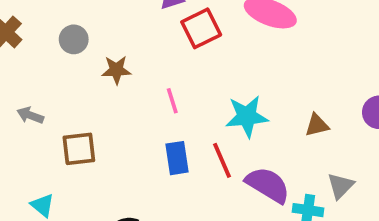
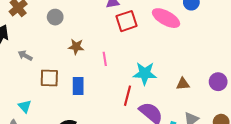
brown star: (116, 70) -> (76, 47), moved
blue rectangle: (177, 158) -> (78, 86), moved
red line: (222, 160) -> (128, 96), turned 30

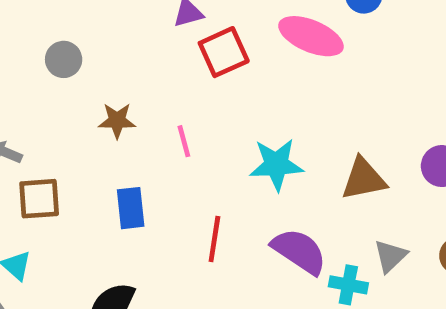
brown square: (49, 78) -> (39, 199), moved
brown triangle: (183, 84) -> (364, 179), size x1.5
red line: (128, 96) -> (214, 239), moved

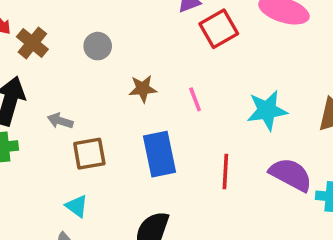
blue rectangle: (131, 208) -> (159, 154), size x1.4

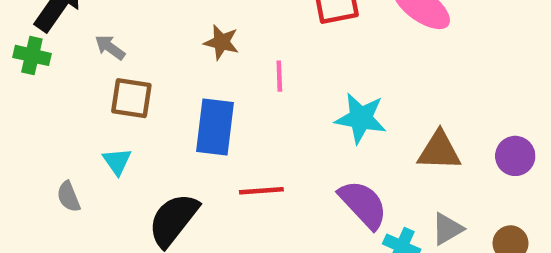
red line: (225, 171) -> (261, 191), moved, turned 64
cyan triangle: (77, 206) -> (117, 161), moved

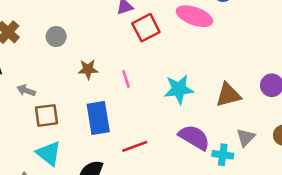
cyan triangle: (117, 161) -> (49, 153), size x1.5

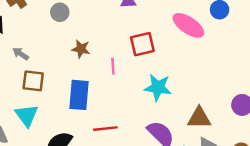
red square: (146, 28) -> (142, 44), moved
brown triangle: (228, 95) -> (199, 118), moved

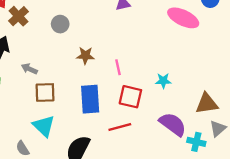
red square: (142, 44) -> (130, 97), moved, turned 35
cyan star: (158, 87) -> (163, 81), size x0.6

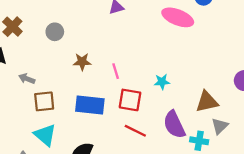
blue rectangle: (90, 99) -> (90, 105), turned -76
purple semicircle: (173, 124) -> (174, 125), turned -148
red line: (120, 127) -> (135, 131), moved, turned 45

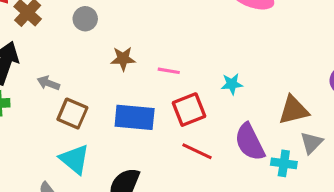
pink line: (116, 71) -> (169, 71), turned -63
red square: (130, 100) -> (189, 110), turned -30
brown square: (44, 101) -> (72, 114), turned 30

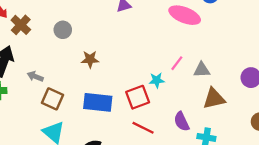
pink line: (169, 71) -> (177, 63), moved, turned -63
cyan star: (232, 84) -> (157, 80), moved
purple semicircle: (250, 142) -> (182, 121), size x0.7
gray triangle: (311, 143) -> (202, 70), moved, turned 42

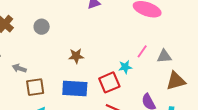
brown star: (90, 59) -> (76, 56), moved
brown square: (52, 99) -> (35, 87), turned -30

